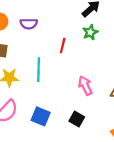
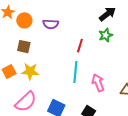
cyan line: (39, 70) -> (75, 72), moved

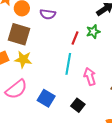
green star: (106, 35) -> (93, 32), moved
brown square: (24, 47) -> (19, 34), size x1.6

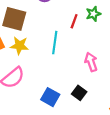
cyan line: (68, 64) -> (55, 43), moved
blue square: (46, 98) -> (50, 97), moved

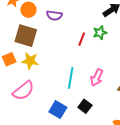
cyan line: (55, 43) -> (71, 78), moved
pink arrow: (91, 62) -> (97, 78), turned -138

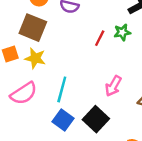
cyan line: (71, 78) -> (62, 89), moved
black square: (85, 106) -> (96, 119), size x1.5

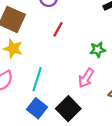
green star: (122, 32) -> (98, 50), moved
red line: (100, 38) -> (58, 29), moved

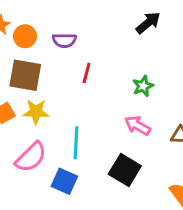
pink arrow: (86, 78) -> (137, 126), turned 102
blue square: (37, 108) -> (64, 181), moved

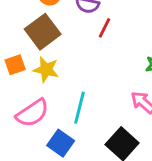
red line: (87, 73) -> (105, 28), moved
brown square: (25, 75) -> (43, 32), turned 32

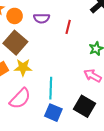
red line: (105, 28) -> (68, 27), moved
blue square: (61, 143) -> (53, 113), moved

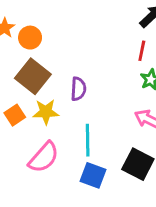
purple semicircle: (42, 18) -> (78, 89), moved, turned -84
red line: (68, 27) -> (142, 51), moved

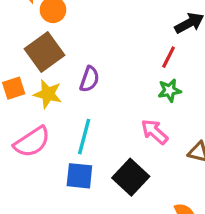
blue square: (93, 175) -> (79, 176), turned -30

